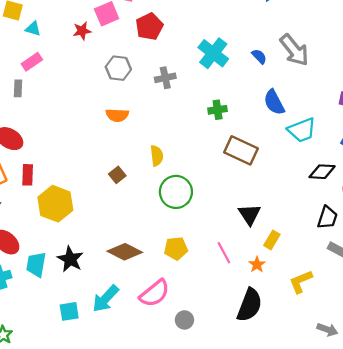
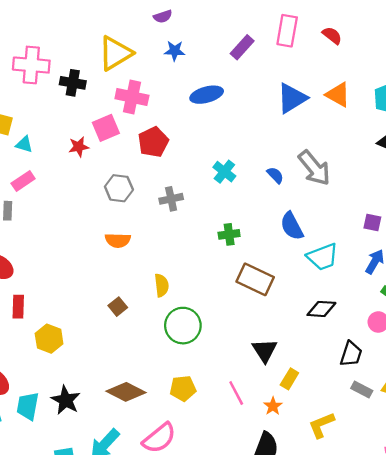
cyan cross: (213, 53) -> (224, 172), size x0.7
black diamond: (322, 172) -> (321, 309), moved
yellow hexagon: (55, 204) -> (49, 339), size x0.7

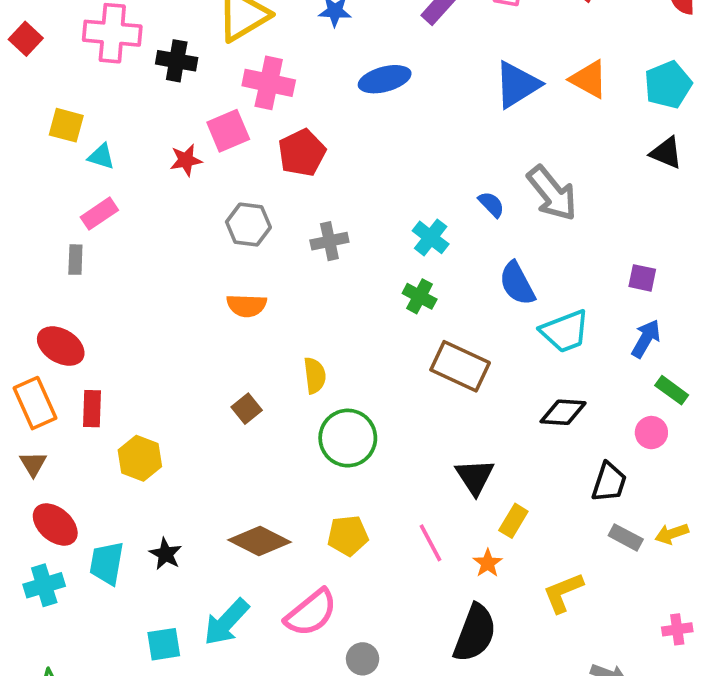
cyan cross: (224, 172) -> (431, 237), moved
green cross: (229, 234) -> (420, 296), turned 36
black star: (66, 400) -> (166, 554), size x0.7

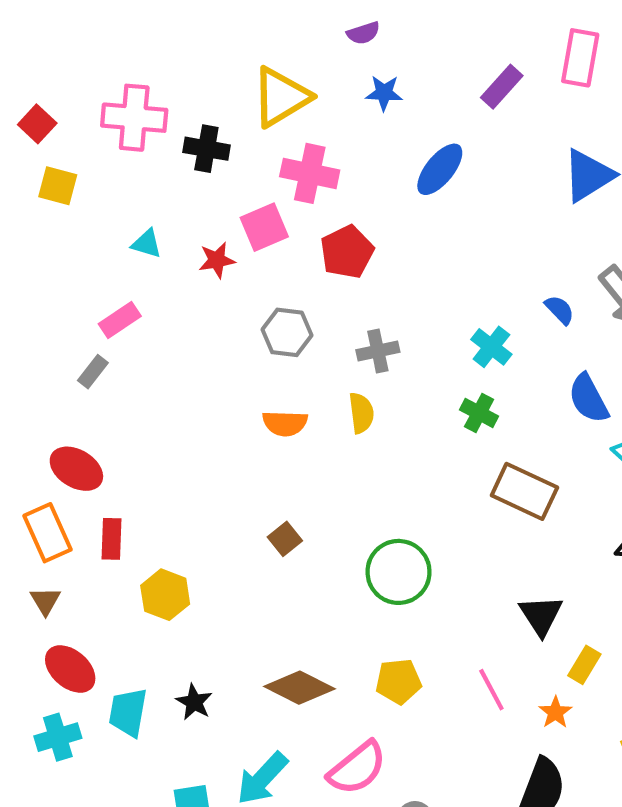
blue ellipse: (385, 79) -> (440, 169), turned -36
yellow square: (66, 125) -> (58, 186), moved
cyan triangle: (101, 156) -> (147, 244), moved
gray rectangle: (75, 260) -> (93, 372), turned 36
yellow semicircle: (315, 375) -> (361, 413), moved

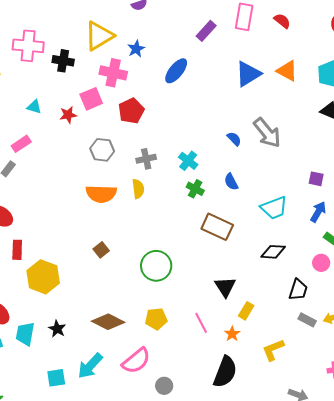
blue star: (384, 93) -> (136, 49), moved, turned -30
cyan cross: (491, 347) -> (188, 161), moved
blue semicircle: (588, 399) -> (231, 182), moved, size x0.7
orange semicircle: (285, 423) -> (101, 194), size x1.4
yellow hexagon: (165, 595) -> (43, 277), size x1.4

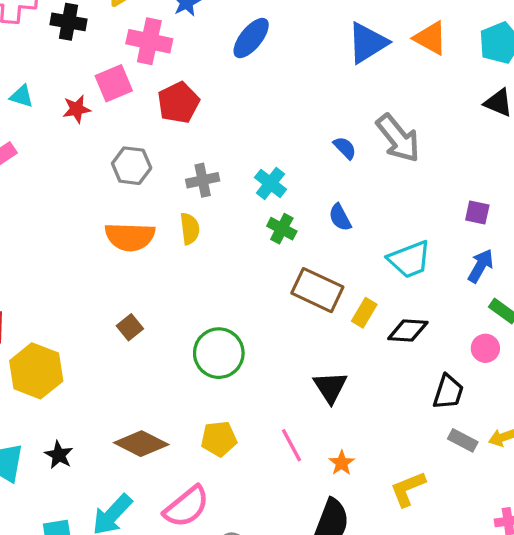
yellow rectangle: (246, 311) -> (364, 313), moved

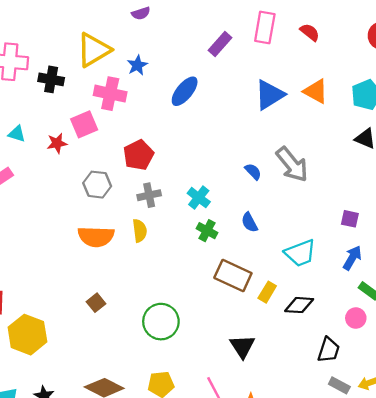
red pentagon: (178, 103) -> (138, 155), moved

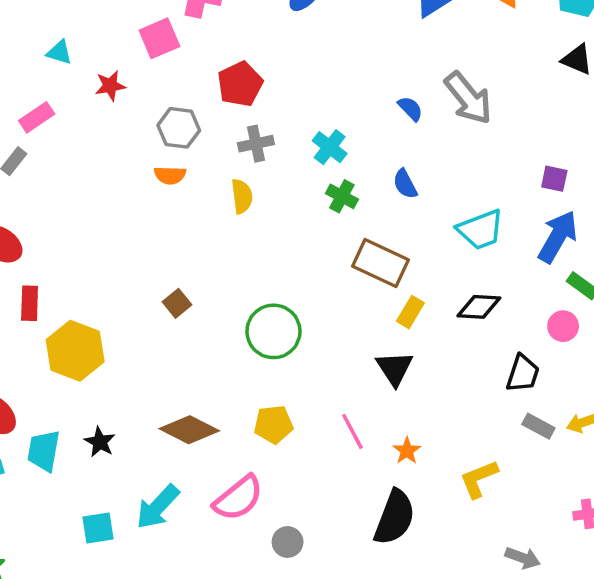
red star: (57, 143) -> (110, 86), moved
orange semicircle: (96, 237) -> (170, 175), moved, size x0.6
blue arrow: (352, 258) -> (558, 237), size x1.4
yellow rectangle: (267, 292) -> (410, 312), moved

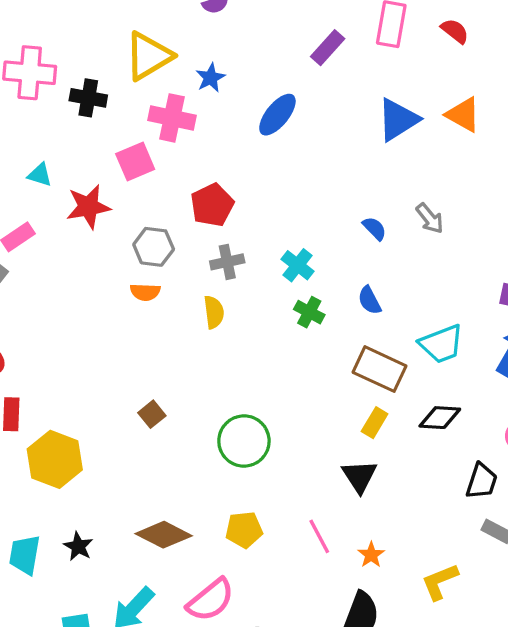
red star: (110, 86) -> (88, 207), size x1.5
gray arrow: (468, 98) -> (430, 218), size x0.6
brown rectangle: (381, 263) -> (380, 369), moved

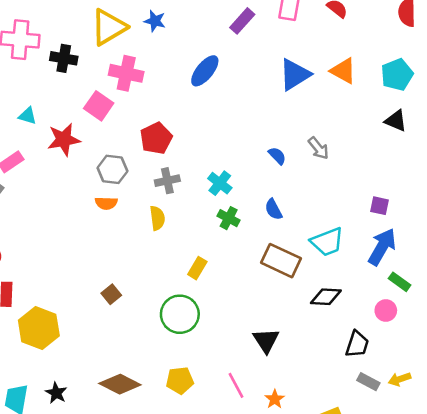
blue star: (210, 78) -> (155, 21), moved, turned -30
pink square: (135, 161) -> (99, 106), turned -32
yellow rectangle: (375, 423) -> (197, 268), moved

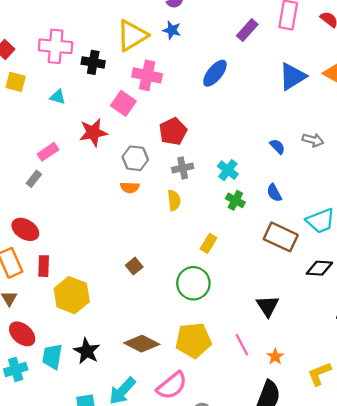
cyan triangle: (28, 116) -> (58, 97), moved
gray arrow: (318, 148) -> (313, 140), turned -36
yellow pentagon: (180, 380) -> (193, 340), size x1.5
black star: (56, 393) -> (87, 351), size x1.4

